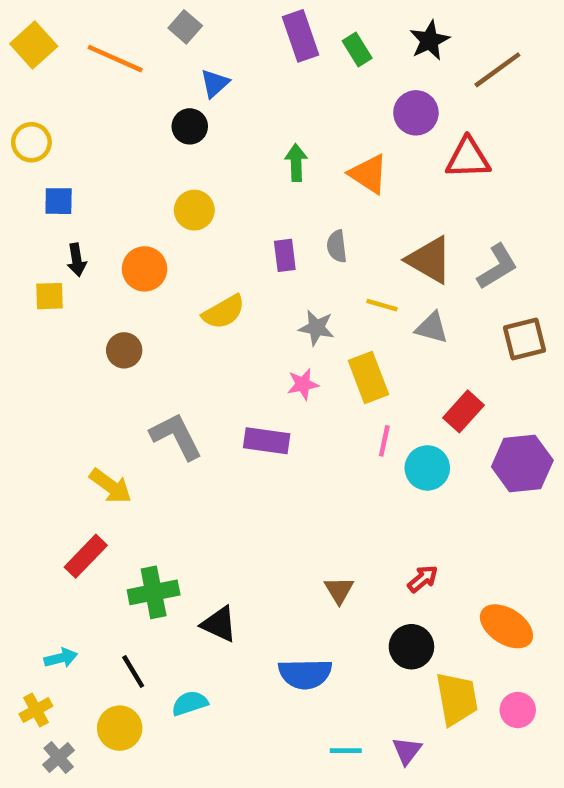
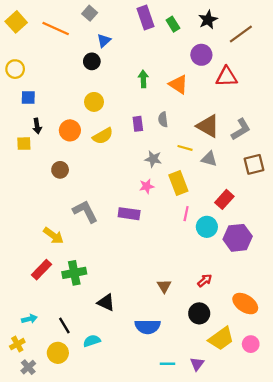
yellow semicircle: (224, 312) -> (103, 136), moved
purple hexagon: (522, 463) -> (238, 238), moved
green cross: (154, 592) -> (74, 273), moved
yellow trapezoid: (457, 699) -> (221, 339), turned 64

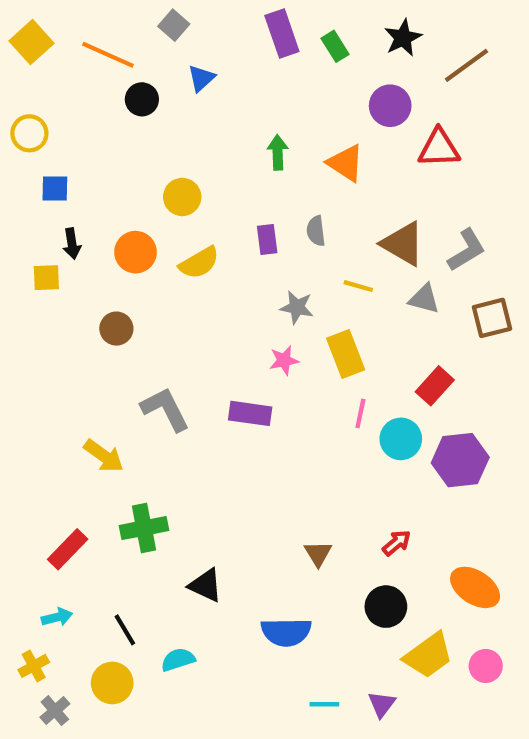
black circle: (92, 61) -> (142, 99), moved
gray triangle: (209, 159) -> (424, 299), moved
red rectangle: (41, 270) -> (68, 549), moved

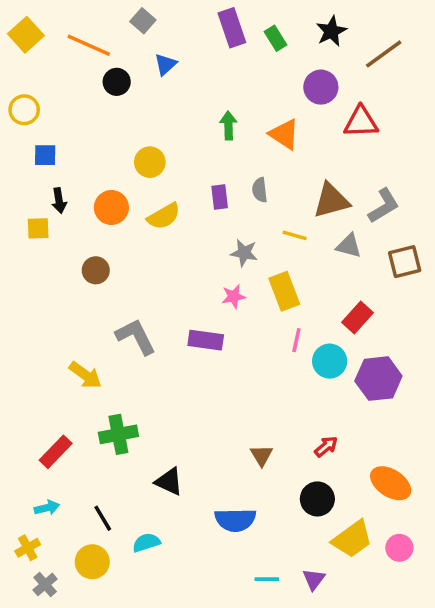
brown triangle: (403, 244) -> (331, 201), turned -45

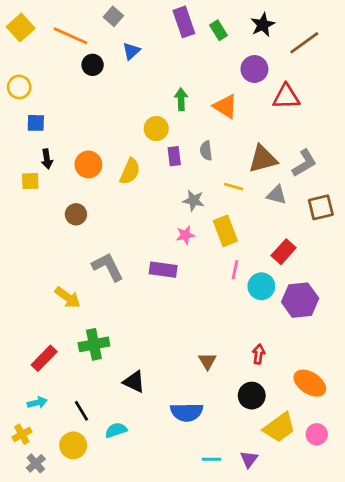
yellow circle: (150, 162) -> (156, 128), moved
yellow semicircle: (164, 216) -> (130, 171), turned -36
red arrow: (326, 447) -> (259, 354), turned -42

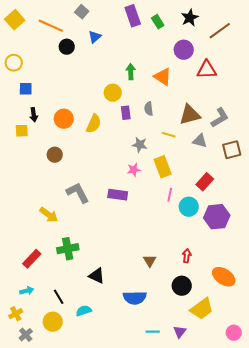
pink circle: (317, 434) -> (234, 333), moved

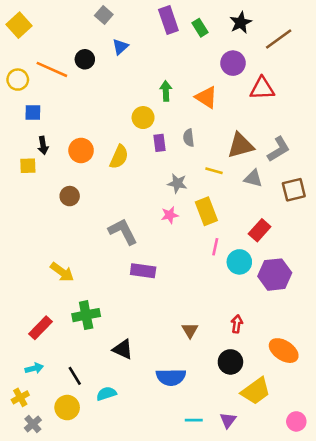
orange line: (51, 26) -> (52, 69), moved
gray L-shape: (78, 193) -> (123, 232), moved
purple rectangle: (118, 195) -> (143, 271), moved

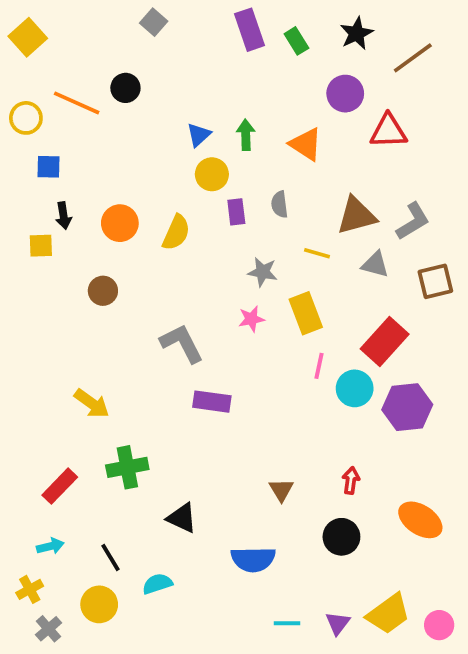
blue triangle: (120, 47) -> (199, 135), moved
red rectangle: (260, 230) -> (385, 341), size x1.4
yellow trapezoid: (256, 391) -> (388, 614), moved

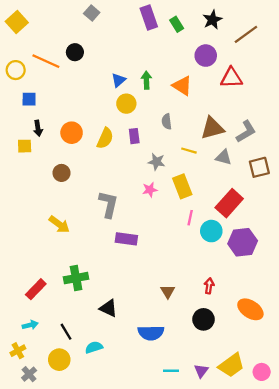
purple rectangle: (236, 212) -> (134, 136), moved
gray L-shape: (182, 343) -> (108, 204), turned 40
yellow arrow: (92, 403) -> (59, 224), moved

